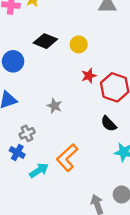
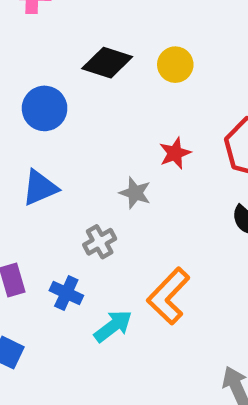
red star: (89, 76) -> (175, 153), moved
gray cross: (27, 133) -> (100, 242), moved

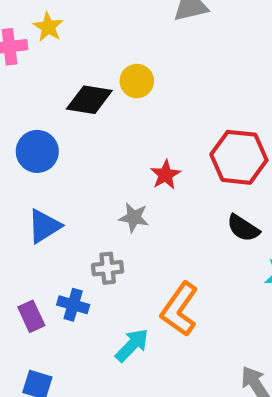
yellow circle: (175, 65) -> (137, 81), moved
gray cross: (100, 242) -> (108, 268), turned 32
blue cross: (66, 293) -> (73, 305), moved

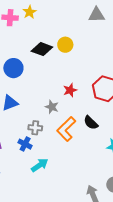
black semicircle: (243, 228) -> (91, 123), moved
blue cross: (73, 305) -> (25, 144), moved
orange L-shape: (180, 309) -> (66, 129), moved

